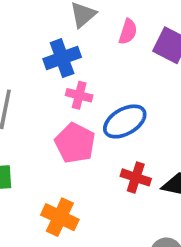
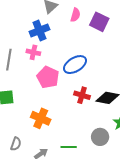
pink cross: (79, 95) -> (33, 52), moved

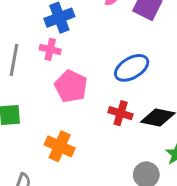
blue ellipse: (75, 65) -> (132, 68), moved

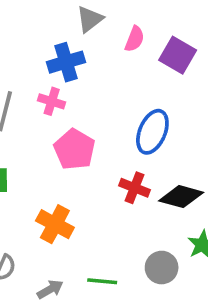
blue ellipse: (132, 68) -> (152, 132), turned -40

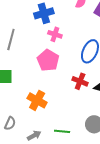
pink cross: (52, 101) -> (55, 34), moved

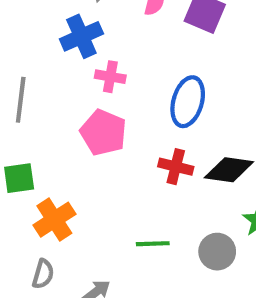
orange cross: (37, 100) -> (54, 220), moved, turned 36
green line: (62, 131) -> (153, 244), moved

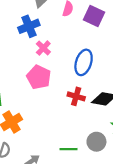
pink cross: (110, 77) -> (43, 48), turned 32
green line: (153, 244) -> (69, 149), moved

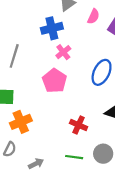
red cross: (76, 96) -> (79, 125), moved

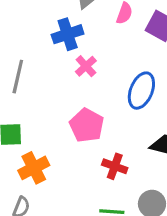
pink pentagon: (55, 81) -> (87, 125), moved

